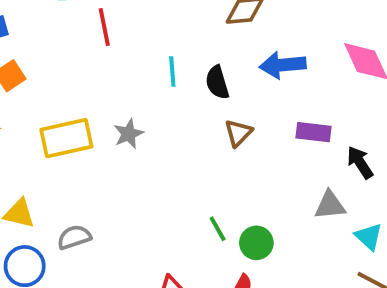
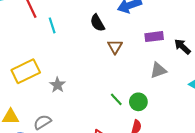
cyan line: (172, 71) -> (52, 25), moved
gray star: (128, 134) -> (57, 85), moved
gray triangle: (330, 205) -> (158, 70), moved

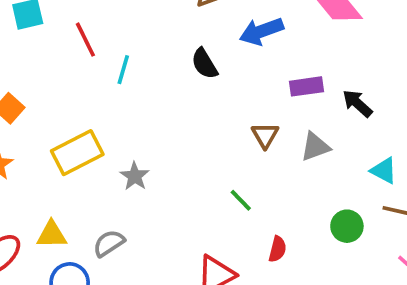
cyan line: (52, 25) -> (123, 70), turned 35
brown triangle: (115, 47) -> (265, 135), moved
green circle: (138, 102) -> (347, 226), moved

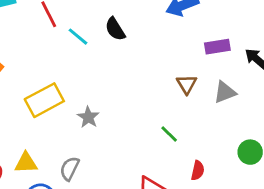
black semicircle: (204, 64) -> (115, 29), moved
cyan line: (123, 70) -> (78, 37), turned -65
gray semicircle: (109, 243) -> (70, 169), turned -30

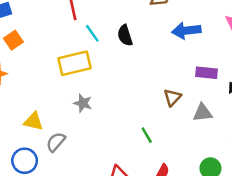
yellow rectangle: (44, 100) -> (75, 63), moved
gray star: (88, 117) -> (83, 103), turned -30
yellow triangle: (26, 163) -> (33, 121), moved

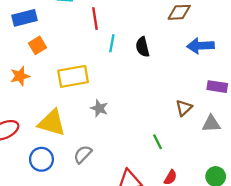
cyan line: (92, 33) -> (112, 43), turned 42
yellow rectangle: (75, 63) -> (73, 76), moved
yellow triangle: (33, 121) -> (52, 123), size x1.5
gray semicircle: (56, 142) -> (83, 154), moved

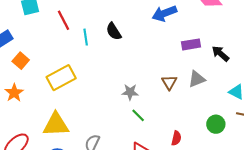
gray star: (99, 108) -> (130, 92), moved
brown triangle: (184, 108) -> (169, 82), moved
green line: (158, 142) -> (138, 115), moved

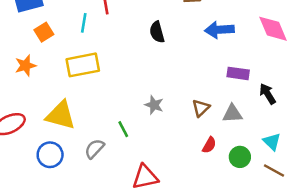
cyan line: (86, 37) -> (84, 23), moved
green line: (138, 115) -> (123, 129), moved
green circle: (216, 124) -> (240, 157), moved
red semicircle: (176, 138) -> (209, 145), moved

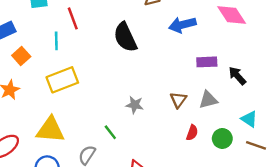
black semicircle: (157, 32) -> (125, 37), size x1.5

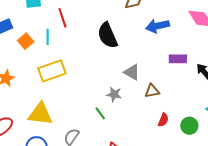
orange square: (21, 56) -> (26, 41), moved
brown triangle: (178, 100) -> (152, 91), turned 42
gray triangle: (208, 100) -> (132, 72), moved, turned 42
green line: (110, 132) -> (100, 113), moved

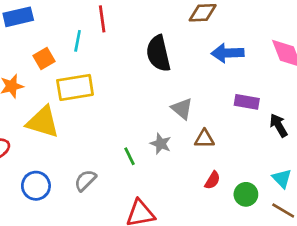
orange square: (26, 41) -> (44, 59), moved
gray star: (114, 94) -> (161, 144), moved
yellow triangle: (40, 114) -> (43, 122), moved

